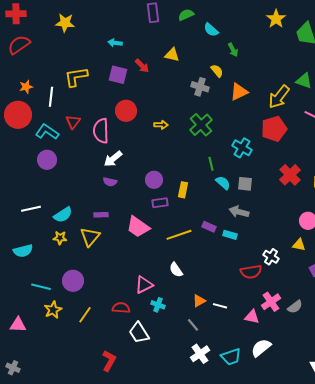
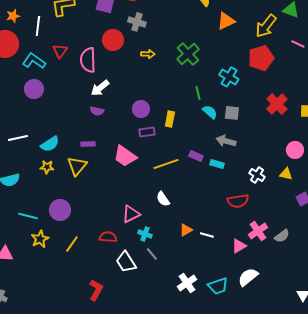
gray cross: (200, 87) -> (137, 22), moved
white cross: (271, 257) -> (257, 175), moved
pink triangle: (252, 317) -> (239, 246), turned -42
gray line: (193, 325) -> (152, 254), moved

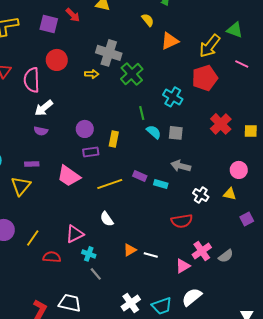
gray cross: (137, 22) -> (109, 53), moved, size x1.4
gray arrow: (226, 141) -> (181, 166), moved
yellow line: (72, 244) -> (33, 238), moved
white trapezoid: (126, 262) -> (70, 303), moved, turned 135

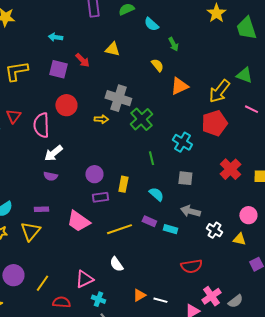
cyan semicircle: (154, 132) -> (156, 194), moved
white cross: (201, 195) -> (214, 230), moved

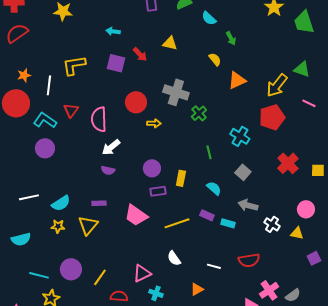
red circle: (66, 105) -> (136, 102), moved
yellow arrow: (101, 119) -> (154, 123), moved
green cross: (141, 119) -> (199, 113), size x0.7
gray square: (185, 178) -> (243, 172), turned 35
white line: (160, 300) -> (214, 266), moved

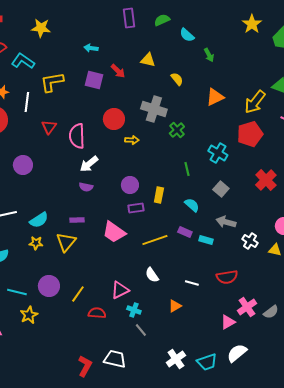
yellow semicircle: (215, 59) -> (177, 79), moved
cyan L-shape: (45, 120) -> (23, 61), moved

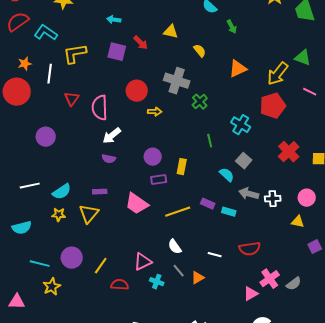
cyan semicircle: (192, 205) -> (227, 175), moved
white cross: (250, 241) -> (273, 199), moved, turned -35
gray line: (141, 330) -> (179, 271), moved

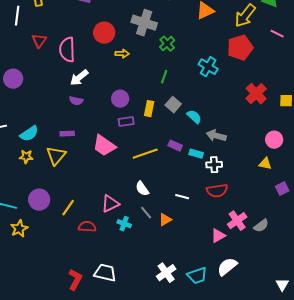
green line: (210, 141) -> (164, 77), moved, turned 32
gray square: (244, 161) -> (173, 105), moved
white cross: (273, 199) -> (214, 165), moved

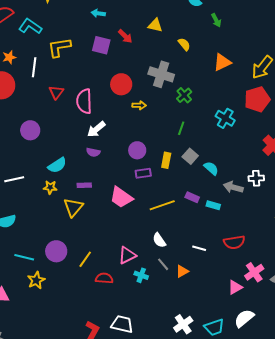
cyan semicircle: (29, 134) -> (57, 165), moved
yellow star: (26, 157) -> (50, 187), moved
white cross: (214, 165) -> (256, 178), moved

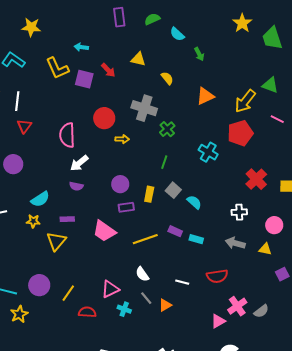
yellow L-shape: (59, 47) -> (57, 68), moved, turned -105
red triangle: (56, 92) -> (24, 126), moved
gray arrow: (233, 187) -> (235, 243), moved

